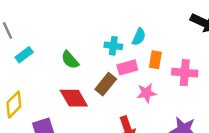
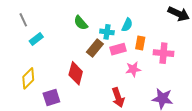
green semicircle: (70, 60) -> (81, 23), moved
brown rectangle: (106, 84) -> (95, 48), moved
red diamond: (74, 98) -> (76, 73), turned 45

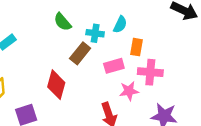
pink rectangle: (118, 49) -> (114, 66), moved
pink cross: (163, 53) -> (150, 72), moved
pink star: (133, 69) -> (129, 91), moved

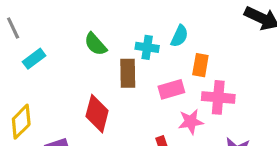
green semicircle: (63, 22) -> (95, 44), moved
brown rectangle: (80, 53) -> (128, 73), turned -40

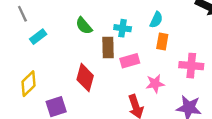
cyan semicircle: (179, 36) -> (156, 20), moved
pink rectangle: (171, 89) -> (130, 61), moved
pink cross: (218, 97) -> (191, 66), moved

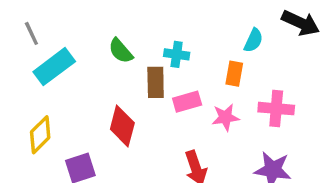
cyan semicircle: (156, 20) -> (253, 40), moved
cyan rectangle: (38, 37) -> (54, 67), size x1.6
pink star: (155, 84) -> (225, 117), moved

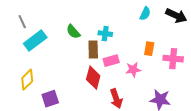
cyan semicircle: (253, 40) -> (145, 14), moved
orange rectangle: (234, 74) -> (149, 49), moved
pink cross: (276, 109) -> (173, 59), moved
red diamond: (122, 126) -> (93, 78), moved

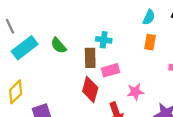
green semicircle: (73, 32) -> (59, 45), moved
orange rectangle: (149, 49) -> (150, 42), moved
pink star: (133, 70) -> (135, 92), moved

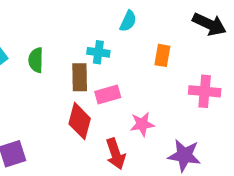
cyan semicircle: (149, 17) -> (128, 21), moved
green semicircle: (59, 45) -> (36, 60), turned 42

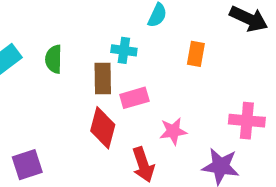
pink cross: (205, 91) -> (247, 121), moved

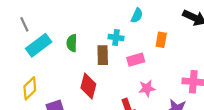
pink rectangle: (134, 98) -> (136, 60), moved
red diamond: (103, 128) -> (88, 86), moved

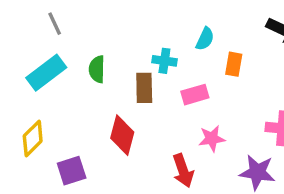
cyan semicircle: (137, 15) -> (205, 39), moved
gray line: (24, 24) -> (55, 24), moved

